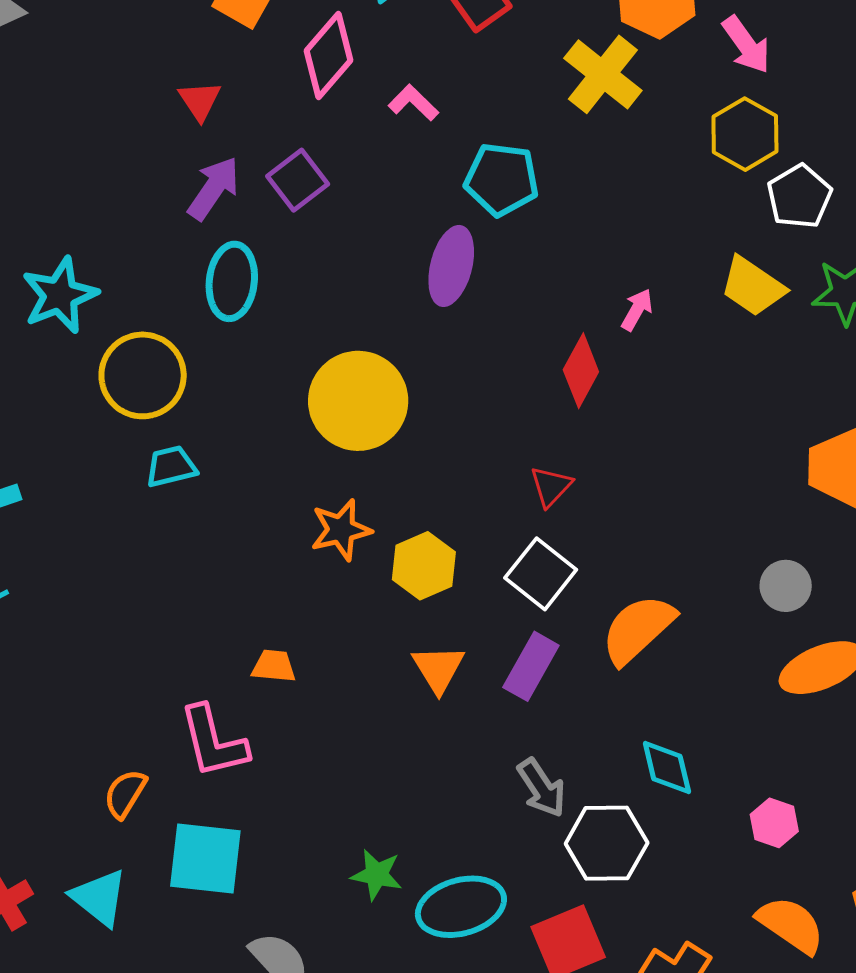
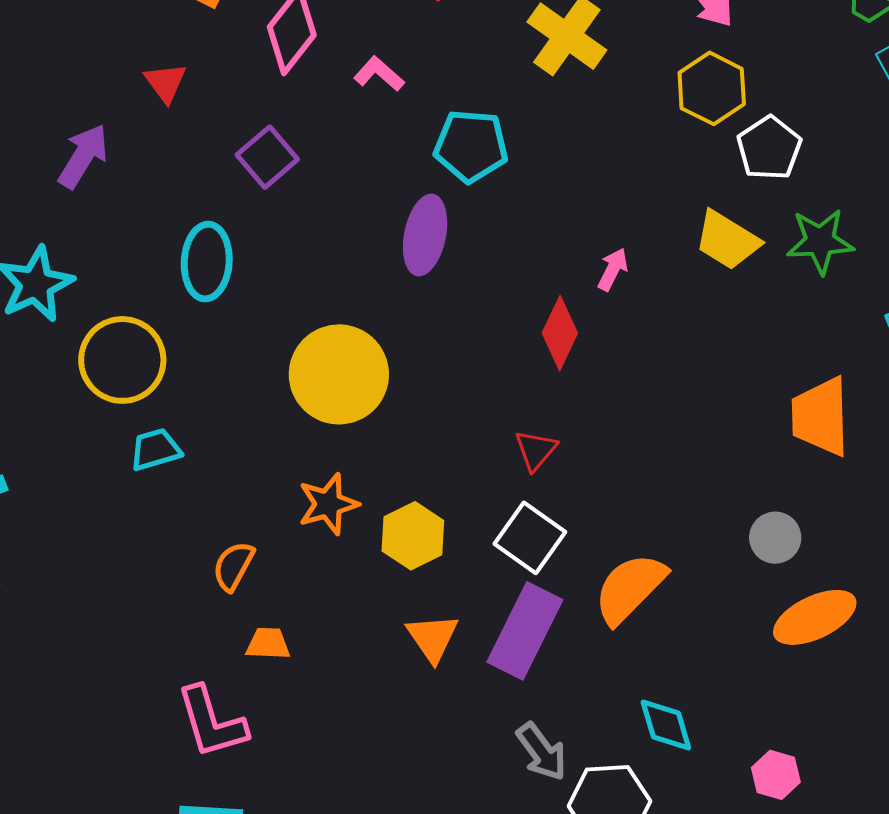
purple arrow: (213, 188) -> (83, 156), moved
purple rectangle: (531, 666) -> (525, 631), size x1.4
orange semicircle: (125, 794) -> (233, 566), moved

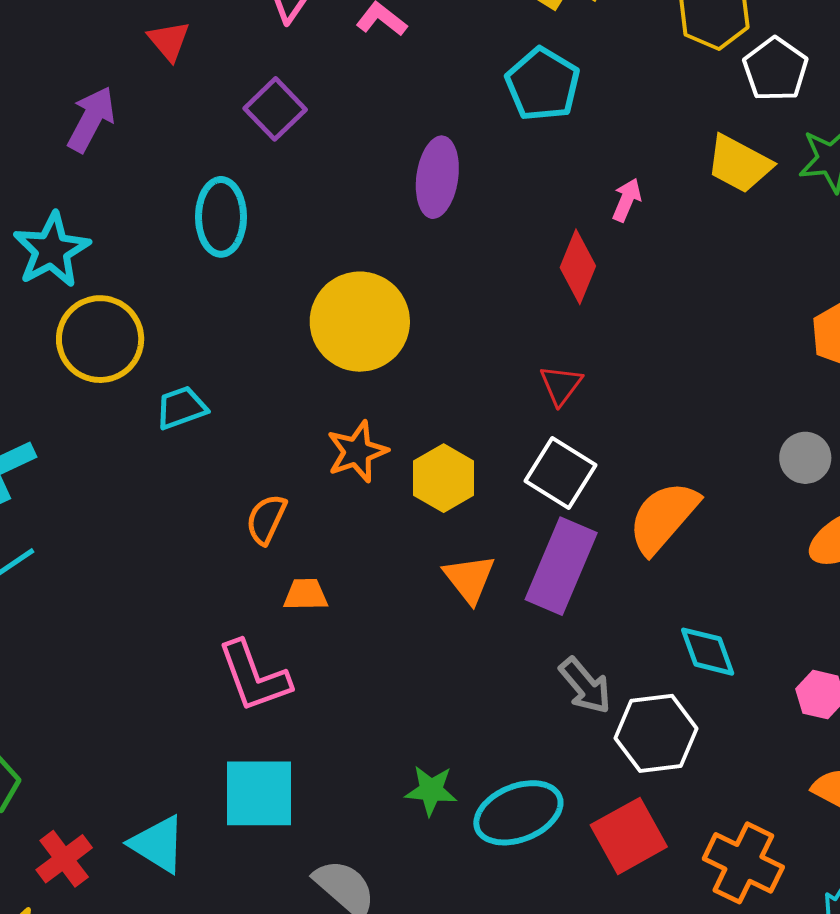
cyan pentagon: (471, 146) -> (543, 84), moved, turned 30
yellow circle: (122, 360) -> (100, 339), moved

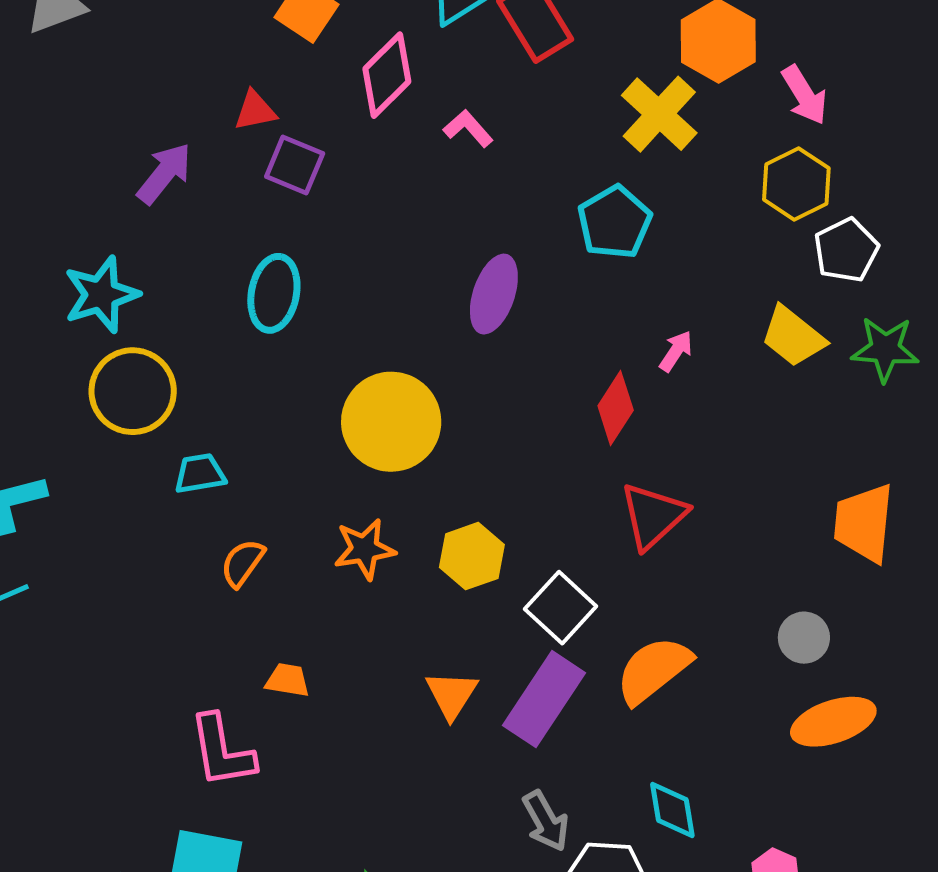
red triangle: (169, 41) -> (255, 111), turned 48
purple square: (275, 109) -> (295, 165), moved, turned -34
red triangle: (561, 385) -> (653, 516), moved, size x1.6
yellow hexagon: (444, 478) -> (472, 556), moved
orange semicircle: (266, 519) -> (243, 563), moved

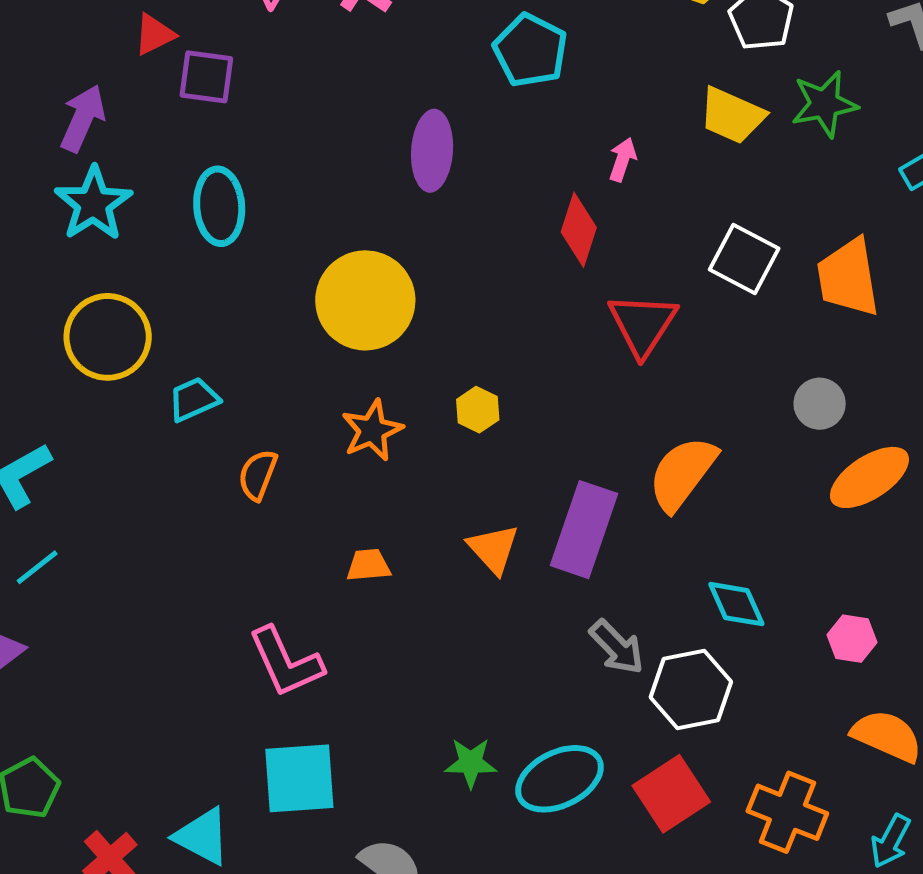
cyan star: (101, 295) -> (93, 204), moved
yellow hexagon: (472, 556) -> (478, 410), size x0.7
white square: (561, 608) -> (744, 259), moved
orange trapezoid: (288, 680) -> (368, 565), moved

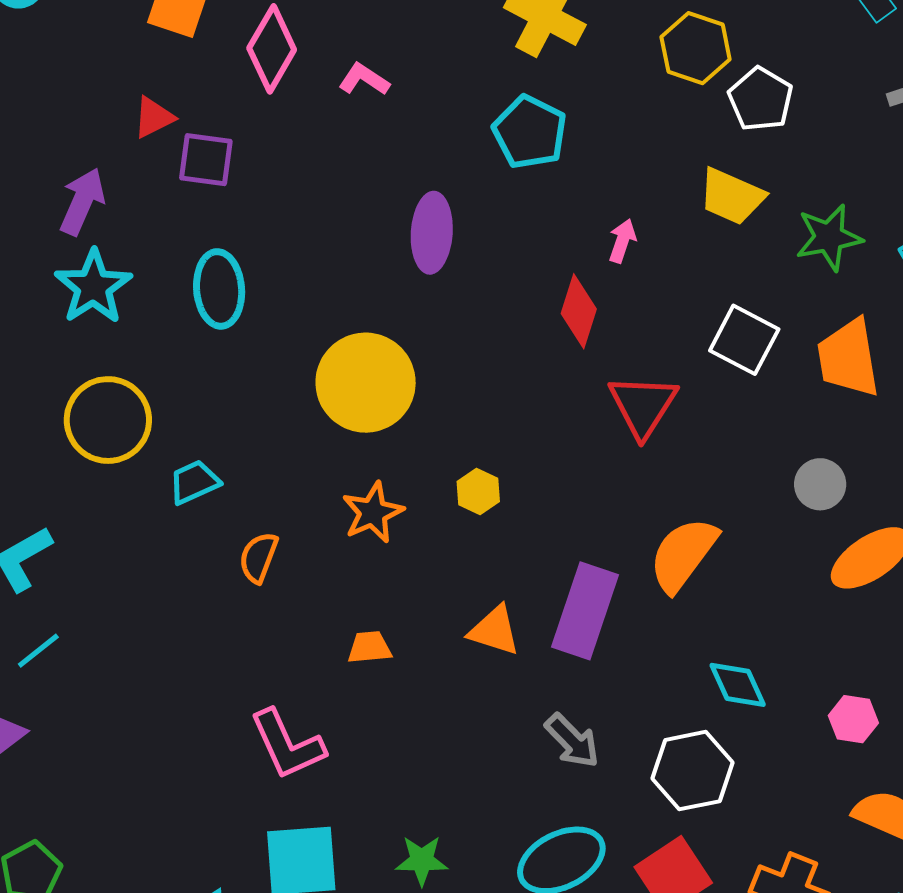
green star: (824, 104) -> (829, 237), moved
orange triangle: (493, 549) -> (494, 631), turned -30
gray arrow: (617, 647) -> (572, 741), moved
green star: (471, 763) -> (422, 860), moved

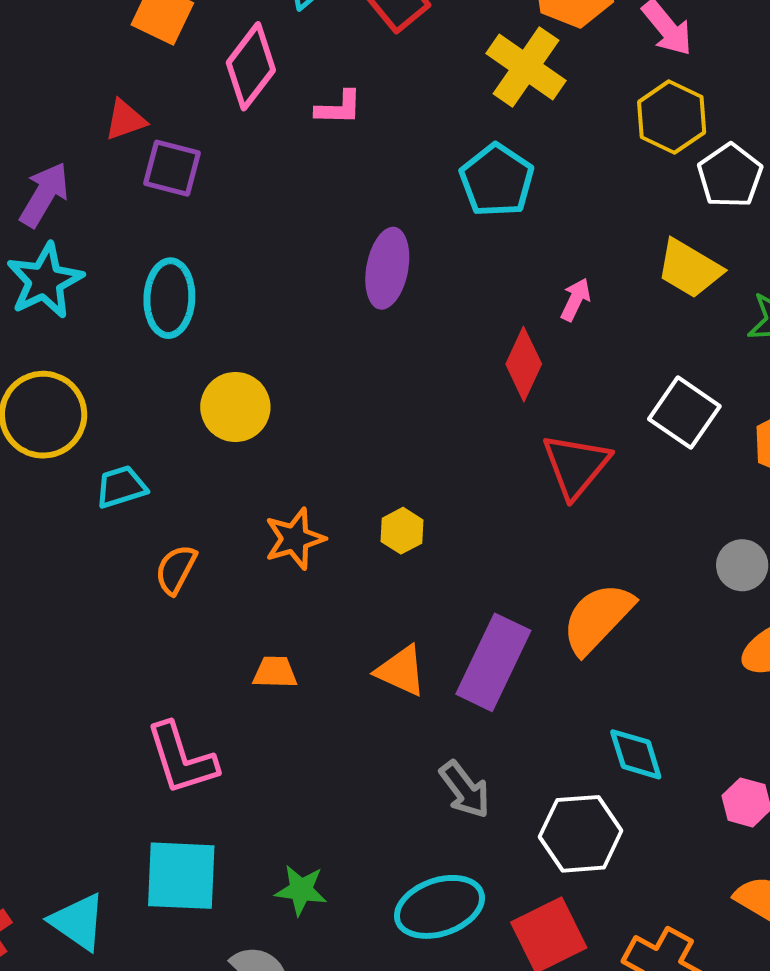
pink L-shape: (364, 79) -> (339, 108), turned 141
yellow circle: (366, 383) -> (235, 407), moved, size x0.7

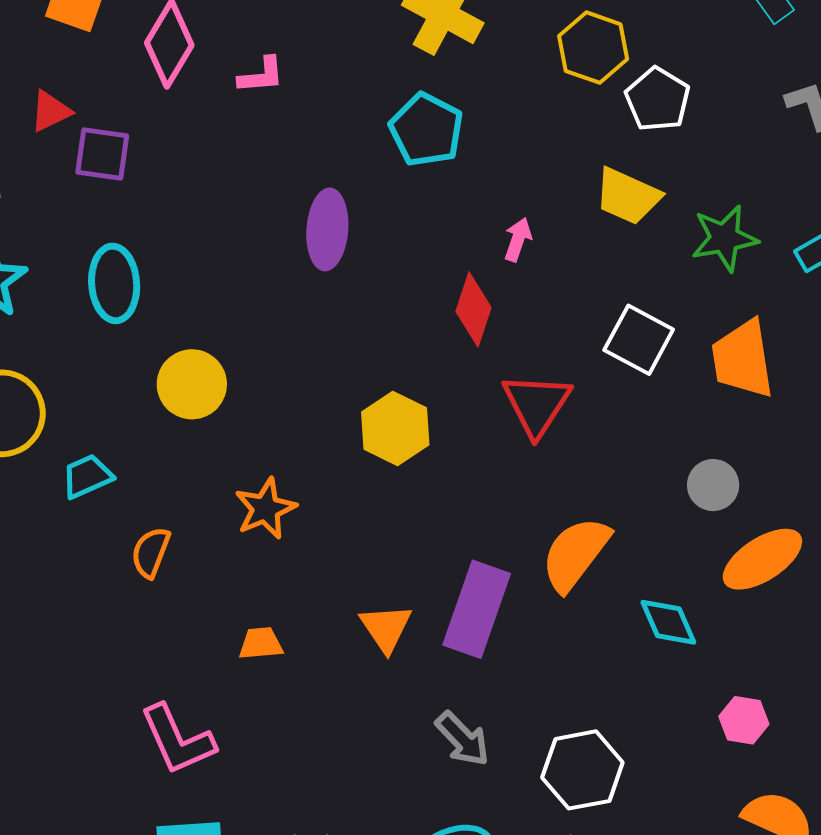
yellow hexagon: (402, 531) -> (395, 428), moved, size x1.6
orange triangle: (401, 671) -> (386, 628), turned 38
cyan diamond: (636, 754) -> (668, 622), moved

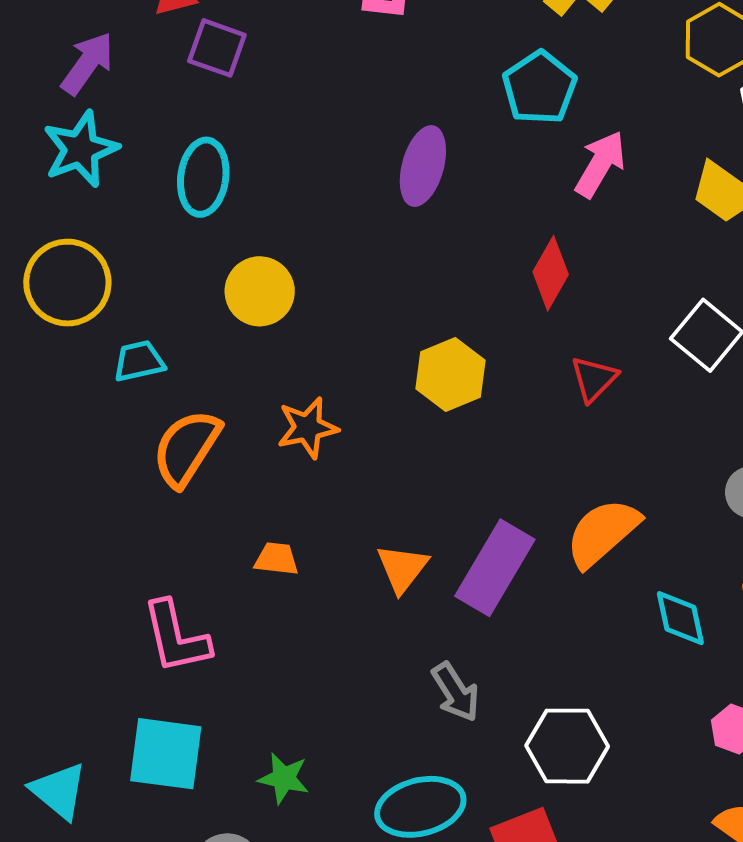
pink arrow: (518, 240) -> (600, 164), moved, size x1.6
red triangle: (537, 405) -> (594, 379), size x0.7
orange semicircle: (151, 552) -> (186, 448), size x1.6

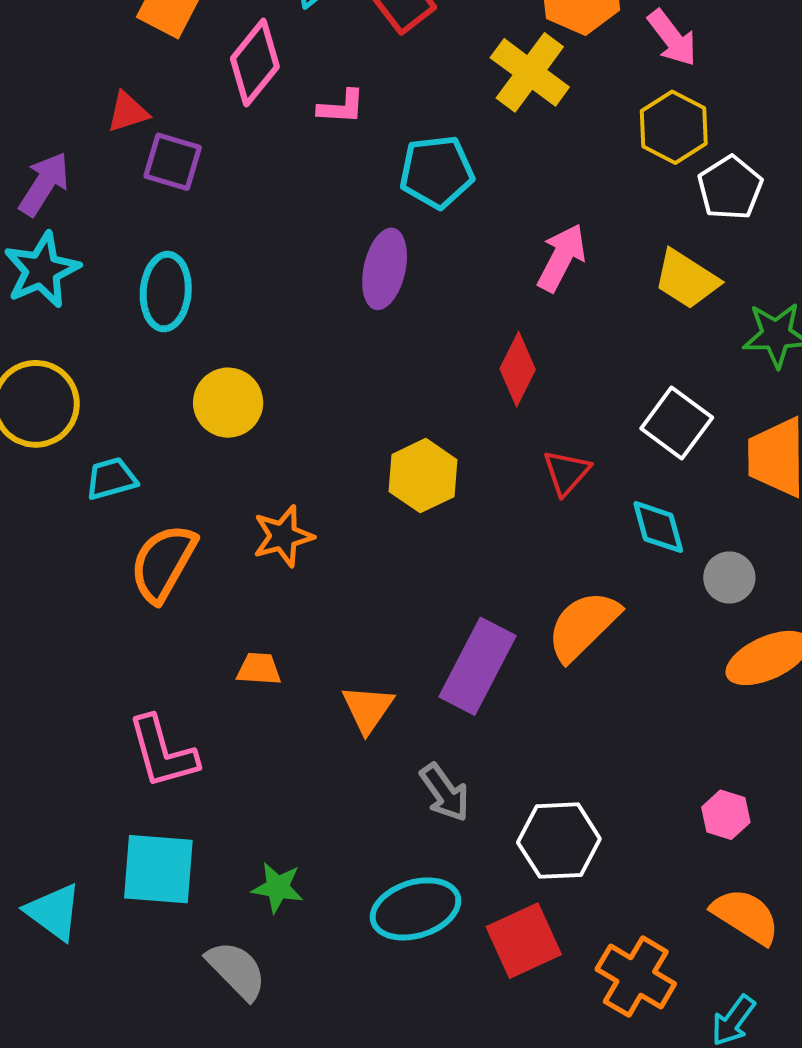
cyan pentagon: (540, 88) -> (437, 172), moved, turned 30
orange triangle: (402, 568) -> (368, 709), moved
cyan diamond: (680, 618) -> (658, 527), moved

